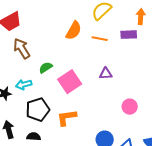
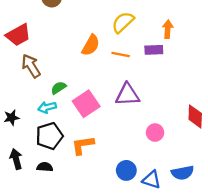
purple triangle: (106, 74) -> (127, 95), size x1.6
cyan arrow: (24, 85) -> (47, 107), moved

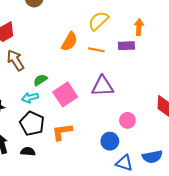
black pentagon: (49, 136) -> (32, 123), turned -30
blue circle: (126, 170) -> (110, 141), moved

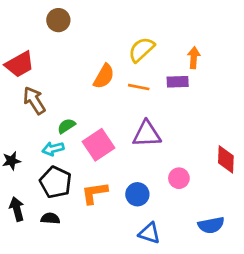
blue circle: (110, 141) -> (137, 194), moved
blue triangle: (124, 163) -> (149, 233), moved

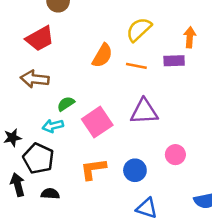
red trapezoid: (19, 64) -> (40, 39), moved
brown arrow: (34, 100) -> (35, 79), turned -52
black pentagon: (56, 182) -> (38, 159), moved

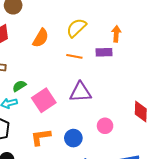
orange semicircle: (102, 56) -> (41, 38), moved

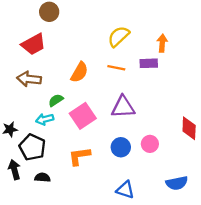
orange semicircle: (41, 38) -> (79, 72), moved
blue circle: (73, 138) -> (121, 147), moved

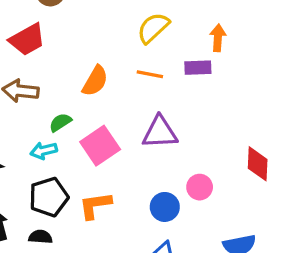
black pentagon: (32, 147) -> (49, 197), moved, turned 30
blue circle: (121, 147) -> (165, 207), moved

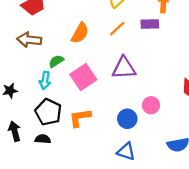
orange line: (150, 74) -> (117, 29), turned -54
cyan arrow: (44, 151) -> (45, 80), turned -66
black pentagon: (49, 197) -> (48, 112), turned -30

